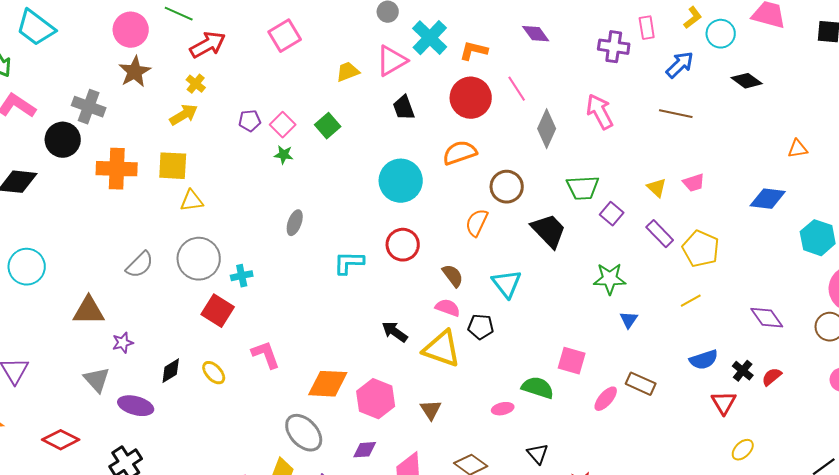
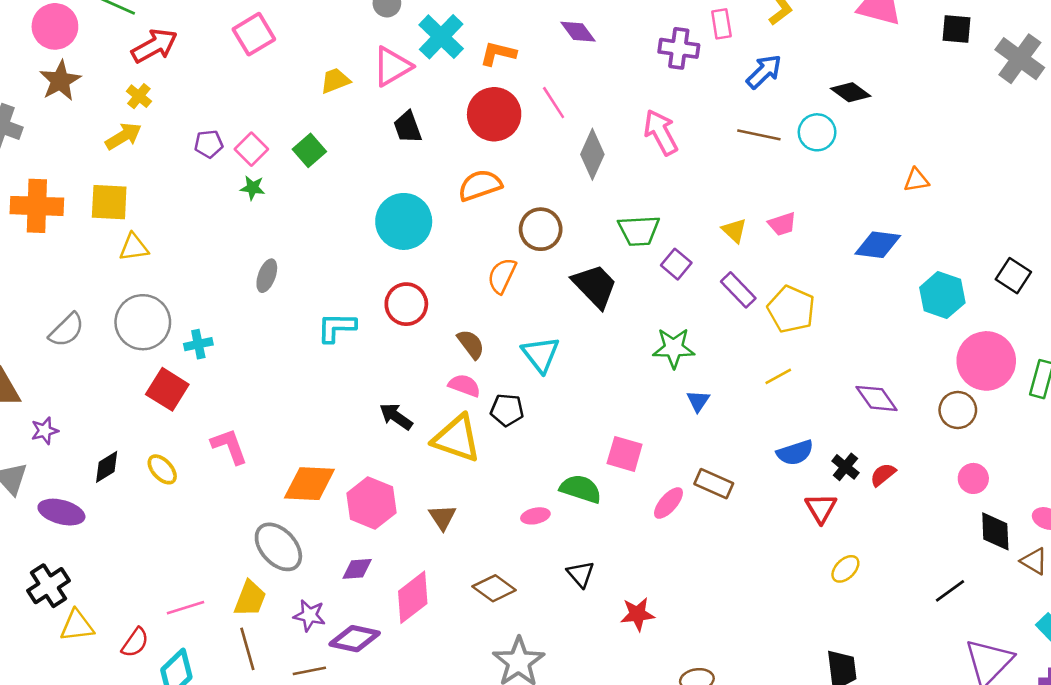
cyan circle: (721, 34) -> (817, 132), moved

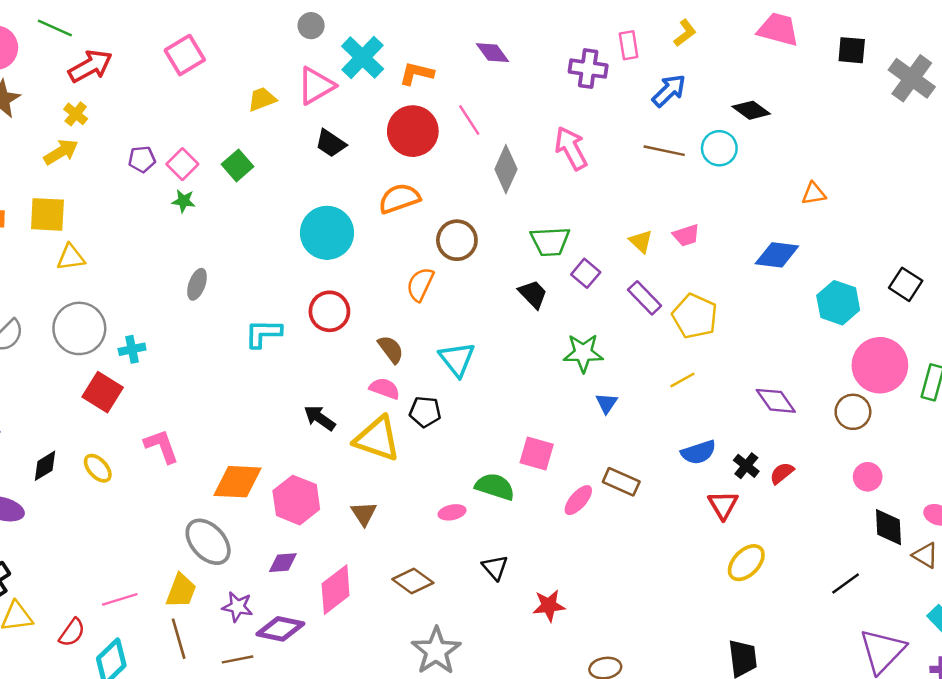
black trapezoid: (408, 127) -> (331, 143), turned -36
black trapezoid: (595, 286) -> (533, 294), moved, size x0.7
yellow ellipse: (845, 569) -> (746, 563), size x1.4

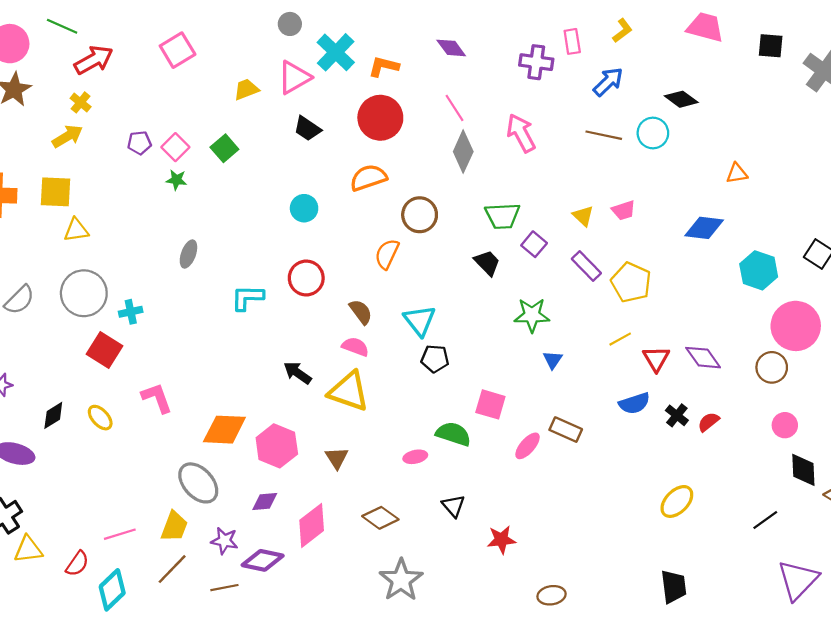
pink line: (469, 120) -> (454, 108), moved
cyan circle: (327, 233) -> (304, 208), size x0.6
black pentagon: (425, 412) -> (435, 359), moved
red triangle: (723, 505) -> (656, 359), moved
brown line: (179, 639) -> (172, 569), turned 60

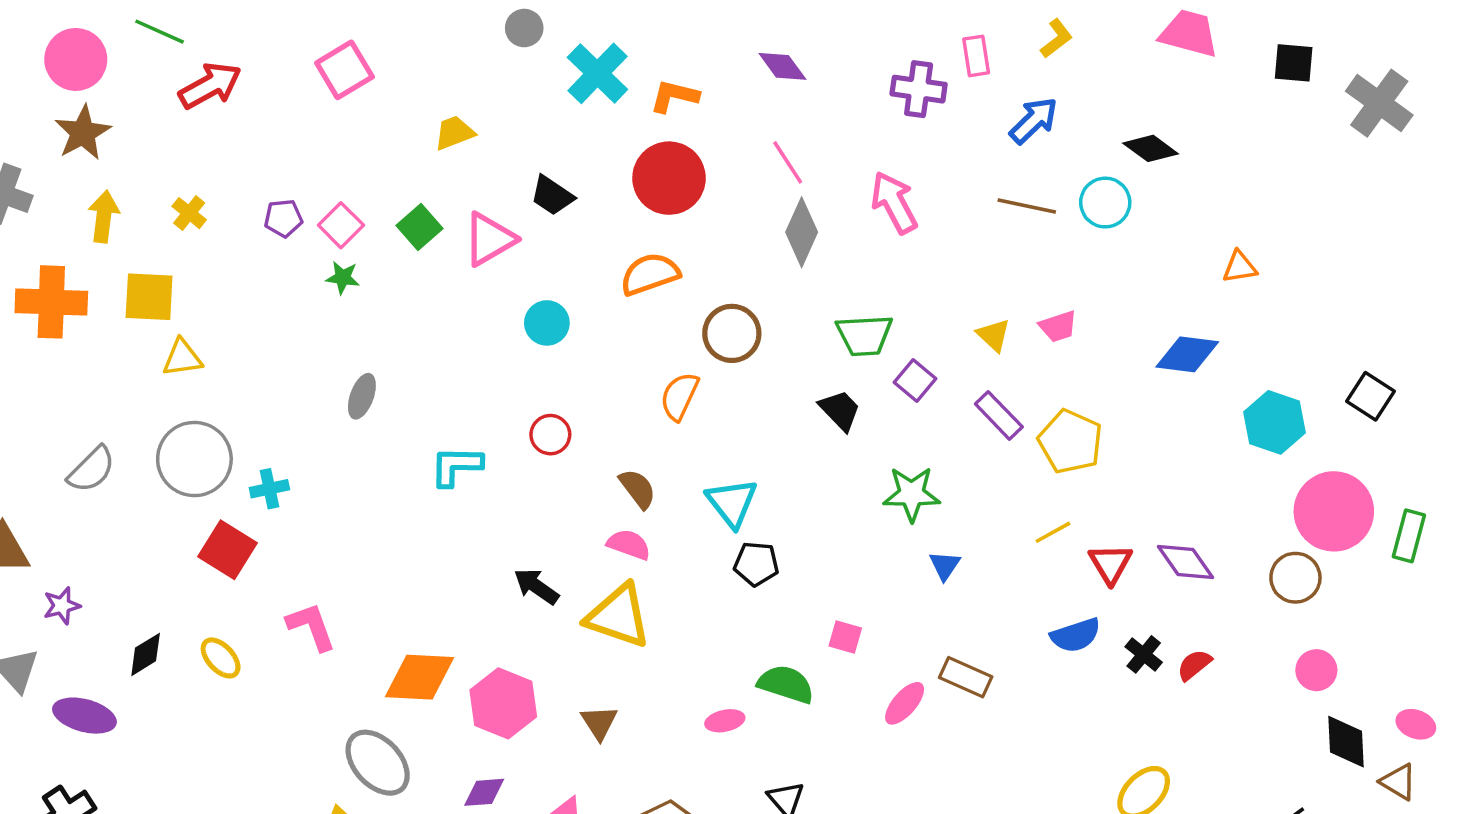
pink triangle: (294, 77) -> (489, 239), moved
yellow cross: (81, 102) -> (189, 213), moved
yellow arrow: (67, 136) -> (104, 216), moved, turned -52
red circle: (306, 278) -> (550, 435), size x0.7
pink square: (490, 404) -> (845, 637), size x0.7

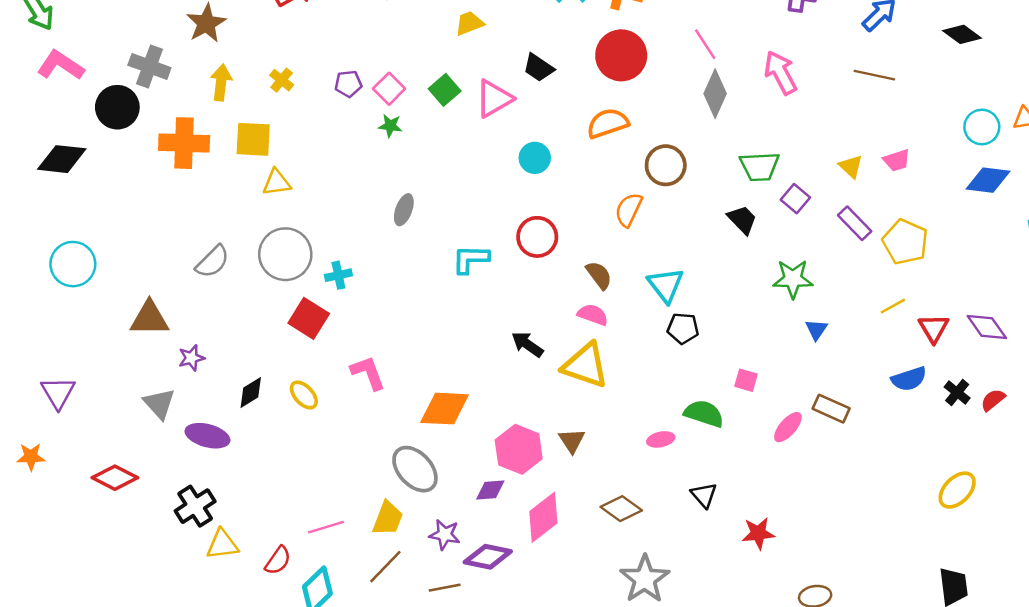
cyan circle: (1105, 203) -> (982, 127), moved
red circle: (550, 435) -> (537, 237), size x1.4
pink hexagon: (503, 703) -> (519, 449), moved

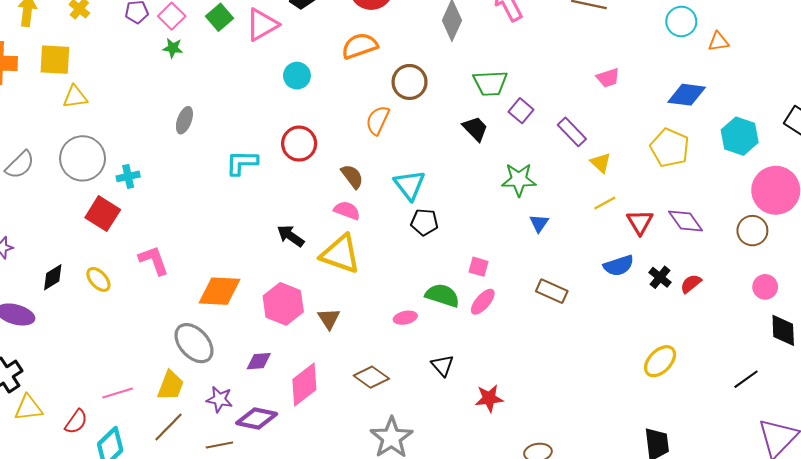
cyan circle: (982, 127) -> (681, 21), moved
yellow triangle: (851, 167) -> (601, 163), moved
yellow pentagon: (905, 242) -> (670, 148), moved
pink ellipse: (788, 427) -> (483, 302), moved
pink hexagon: (519, 449) -> (283, 304), moved

